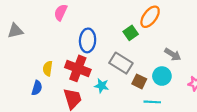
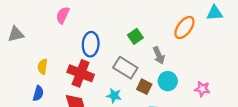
orange ellipse: (150, 17) -> (184, 27), moved
gray arrow: (173, 54) -> (159, 55), moved, turned 35
yellow semicircle: (48, 68) -> (43, 67), moved
cyan star: (102, 86) -> (114, 96), moved

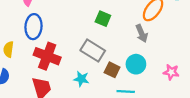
green square: (135, 36) -> (103, 19), turned -32
blue ellipse: (91, 44) -> (33, 27), moved
gray arrow: (159, 55) -> (142, 33), moved

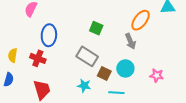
blue ellipse: (33, 27) -> (49, 35), moved
red cross: (47, 56) -> (38, 58), moved, size x0.7
cyan star: (81, 79) -> (84, 86), moved

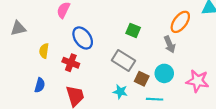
blue ellipse: (49, 35) -> (83, 38), turned -40
yellow semicircle: (13, 55) -> (44, 51), moved
pink star: (157, 76) -> (198, 81), size x1.5

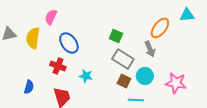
yellow semicircle: (44, 51) -> (33, 38), moved, size x1.5
gray rectangle: (123, 61) -> (123, 59), moved
cyan star: (120, 92) -> (86, 76), moved

